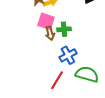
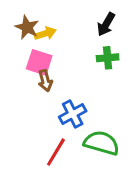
green cross: (64, 29) -> (108, 58), moved

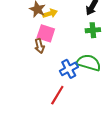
brown arrow: (45, 81) -> (39, 46), moved
green semicircle: (101, 143) -> (89, 63), moved

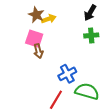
pink square: (46, 33) -> (34, 39), moved
green semicircle: (89, 63) -> (87, 91), moved

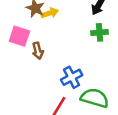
pink square: (34, 39) -> (19, 36), moved

